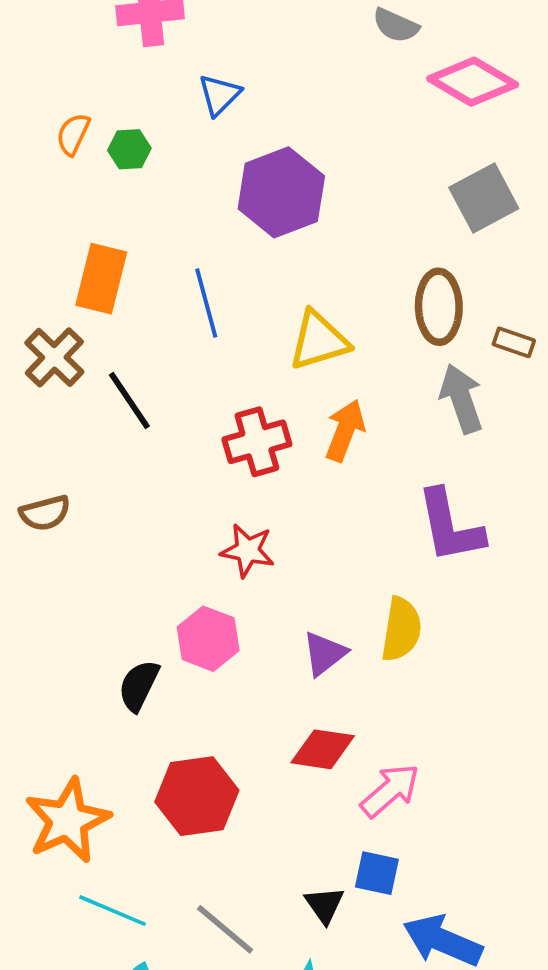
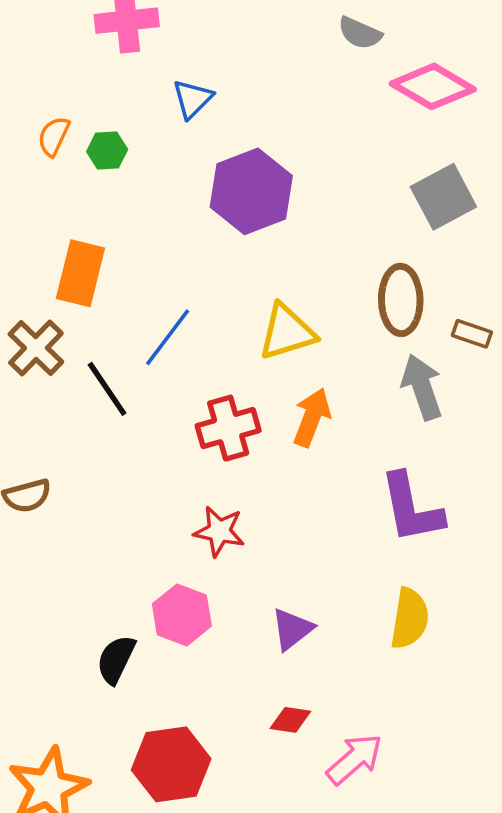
blue line: (206, 303) -> (168, 337), moved, turned 52
yellow semicircle: (401, 629) -> (410, 618), moved
red diamond: (323, 749) -> (290, 720), size x0.7

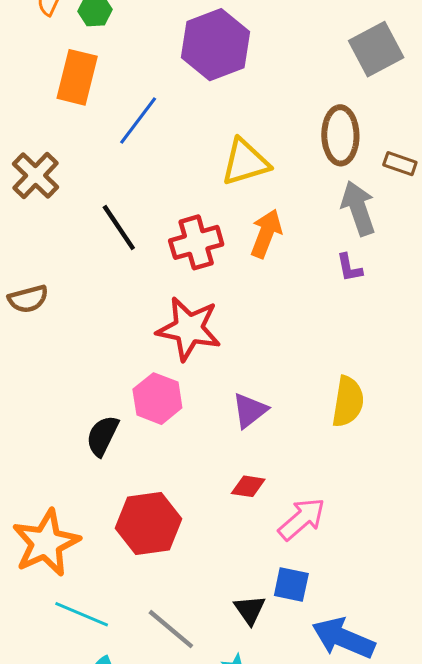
orange rectangle: (80, 273) -> (77, 77), moved
blue line: (168, 337) -> (138, 120), moved
black line: (107, 389) -> (119, 228), moved
purple L-shape: (411, 508) -> (349, 268), moved, size x0.5
red star: (219, 531) -> (189, 329), size x1.5

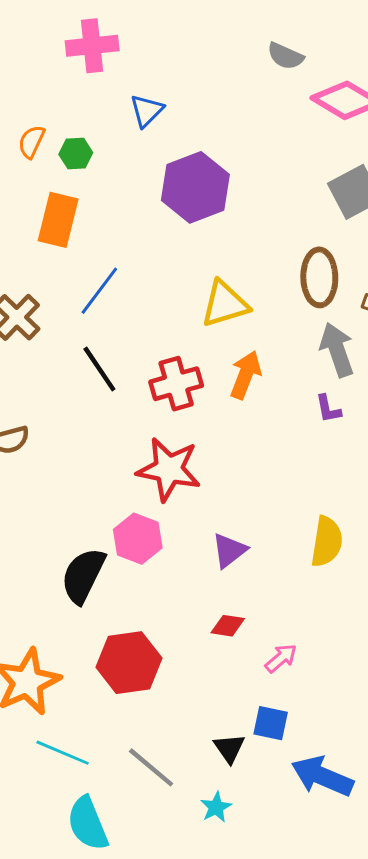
blue line: (138, 120) -> (99, 291), moved
black semicircle: (102, 436) -> (83, 576), size x1.4
pink arrow: (302, 519) -> (281, 658), size x0.7

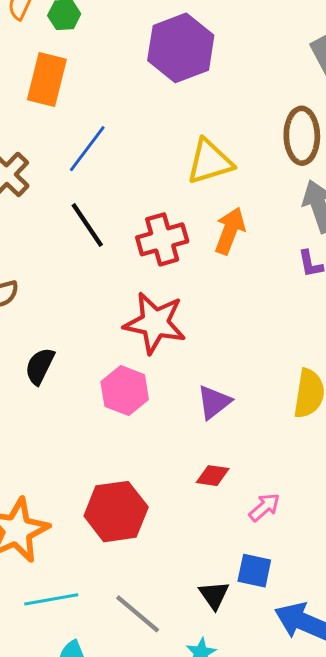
black semicircle: (83, 576) -> (40, 366), moved, size x0.7
cyan line: (63, 753) -> (51, 599), turned -33

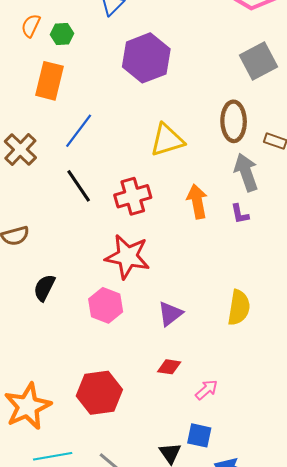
orange arrow: (230, 231) -> (197, 201), moved, turned -32

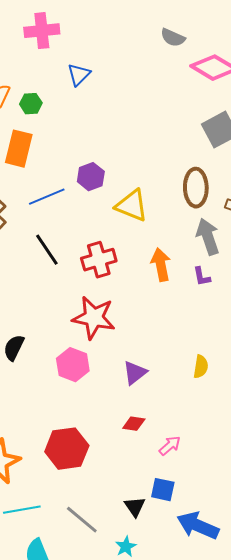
purple hexagon: (146, 58) -> (91, 177), moved, size x0.6
blue line: (79, 131) -> (47, 197), turned 30
yellow triangle: (167, 140) -> (132, 206), turned 39
yellow semicircle: (239, 308) -> (201, 367), size x0.7

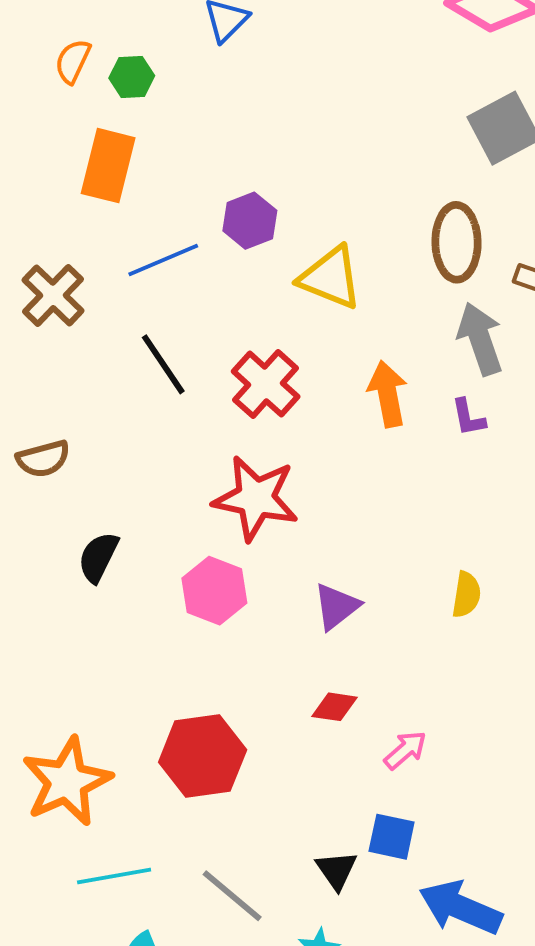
red cross: (99, 260) -> (266, 384), turned -32

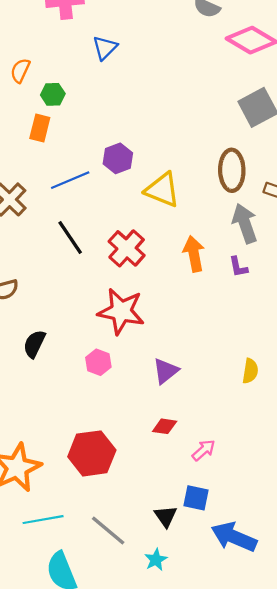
green hexagon: (132, 77) -> (53, 94), moved
orange rectangle: (108, 166) -> (40, 128), size x0.7
pink hexagon: (214, 591) -> (98, 362), size x0.7
yellow semicircle: (466, 595) -> (250, 371), moved

